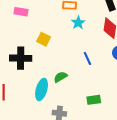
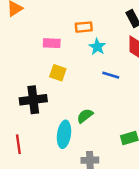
pink rectangle: (21, 12) -> (52, 43), moved
blue line: (87, 58) -> (111, 75), moved, turned -40

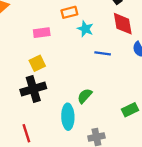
yellow square: (58, 73) -> (37, 63), moved, turned -35

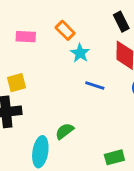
orange rectangle: (69, 12) -> (65, 30), turned 49
pink rectangle: (42, 33) -> (26, 37), moved

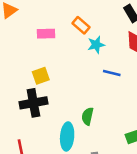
cyan star: (80, 53) -> (96, 45), turned 30
green semicircle: (65, 131) -> (88, 116), turned -36

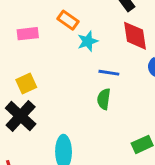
black cross: (33, 103) -> (21, 116), turned -32
green semicircle: (88, 116) -> (104, 99), moved

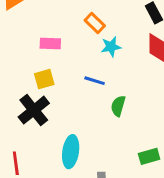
pink rectangle: (28, 34) -> (50, 44), moved
blue line: (109, 73) -> (95, 81), moved

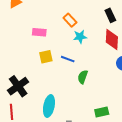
yellow square: (44, 79) -> (46, 57), moved
black cross: (34, 110) -> (18, 86), moved

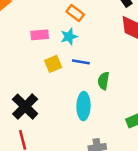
cyan star: (80, 37) -> (69, 37), moved
cyan ellipse: (49, 106) -> (84, 106), moved

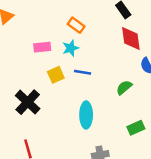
green semicircle: (103, 81) -> (124, 87), moved, turned 42
black cross: (25, 107) -> (28, 102), moved

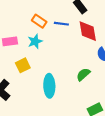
blue line: (83, 72) -> (61, 24), moved
cyan ellipse: (86, 115) -> (49, 86), moved

